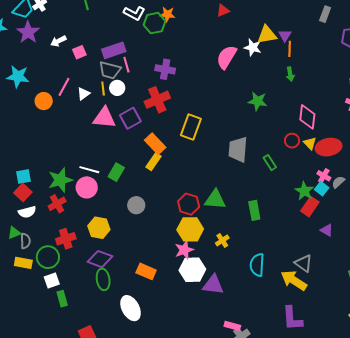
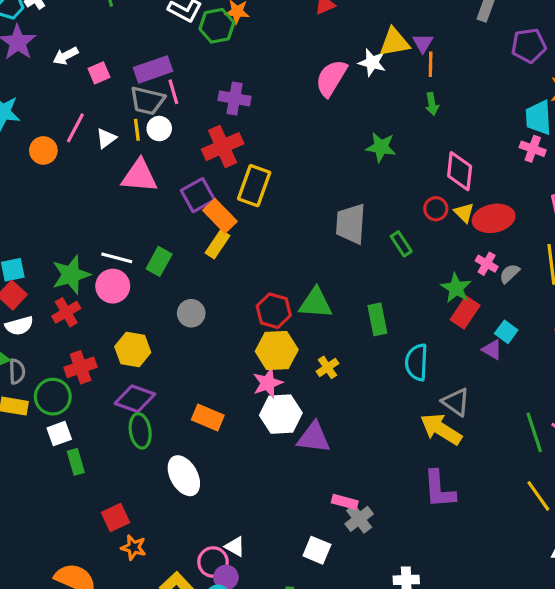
purple square: (130, 118) -> (198, 195), moved
yellow rectangle: (191, 127) -> (254, 186), moved
cyan square: (322, 189) -> (506, 332), moved
cyan semicircle: (257, 265) -> (417, 362), moved

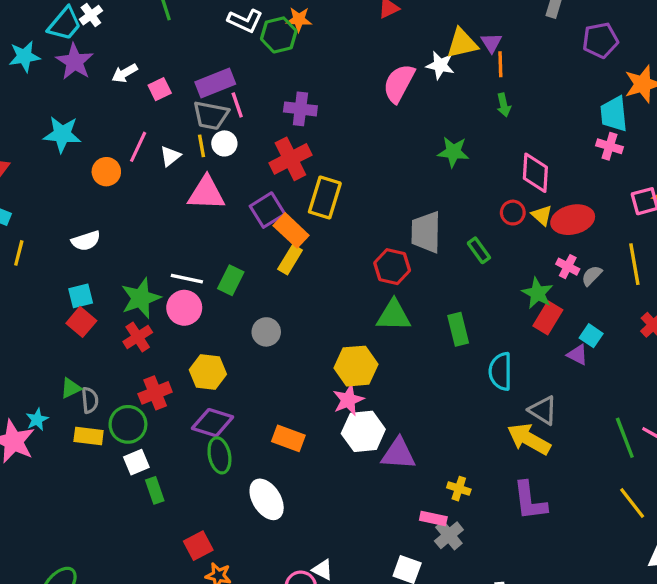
red hexagon: (274, 311) -> (392, 267), moved
white semicircle: (19, 326) -> (86, 241), moved
yellow cross: (328, 367) -> (459, 489), moved, turned -35

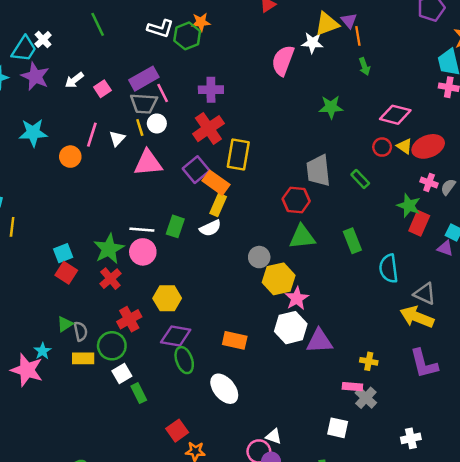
pink diamond: (535, 173) -> (395, 115), turned -72
white semicircle: (86, 241) -> (210, 228), moved
gray circle: (266, 332) -> (259, 257), moved
pink star: (348, 400) -> (297, 298), moved

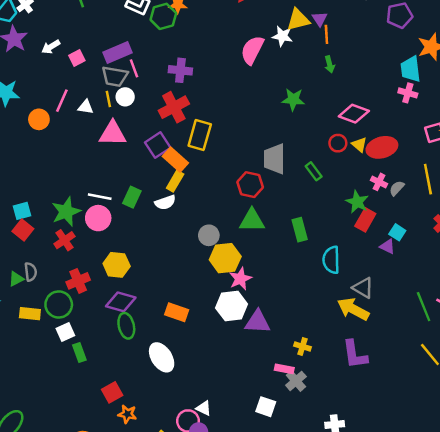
white triangle: (117, 138) -> (86, 107), turned 49
gray semicircle: (81, 331) -> (31, 272), moved

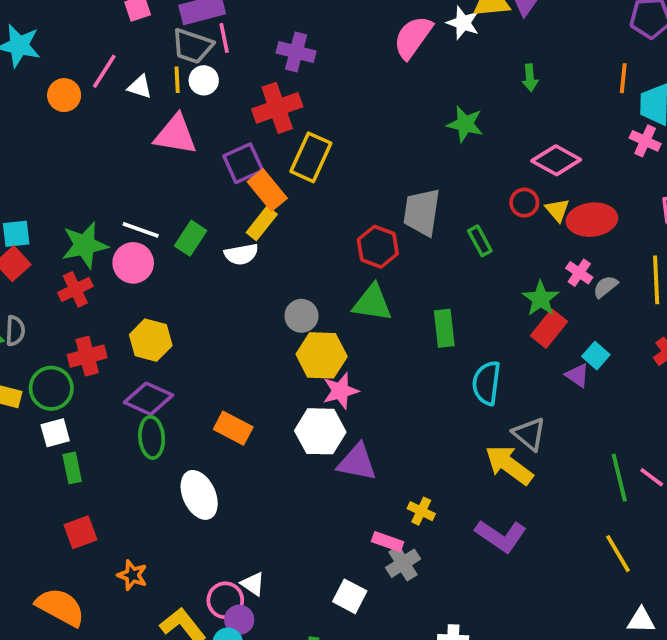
orange line: (326, 34) -> (623, 78), moved
purple L-shape: (355, 354) -> (501, 536), turned -56
red square: (112, 392) -> (80, 532), moved

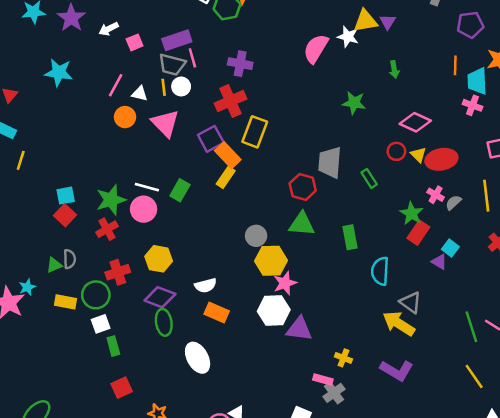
orange circle: (64, 95) -> (125, 117), moved
pink triangle: (176, 135) -> (165, 123), turned 40
white semicircle: (241, 254) -> (206, 285), moved

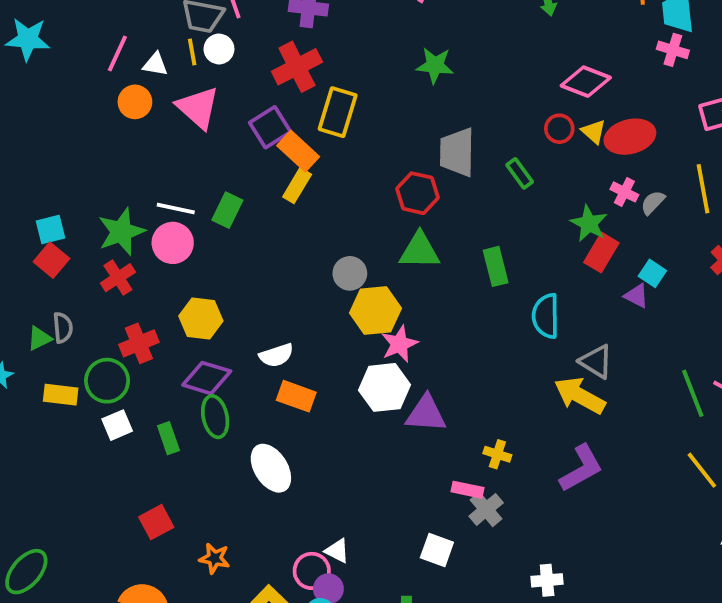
green star: (354, 103) -> (435, 65), moved
green rectangle: (113, 346) -> (168, 438), moved
purple L-shape: (397, 370) -> (581, 468), turned -56

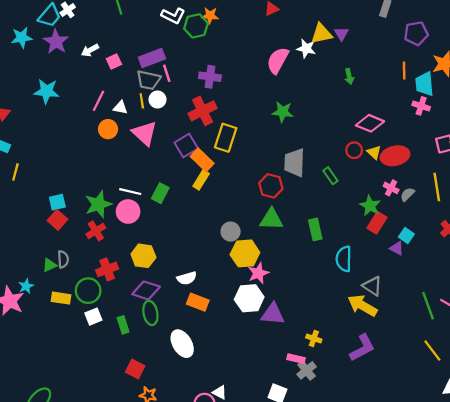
red square: (156, 522) -> (135, 369), moved, turned -36

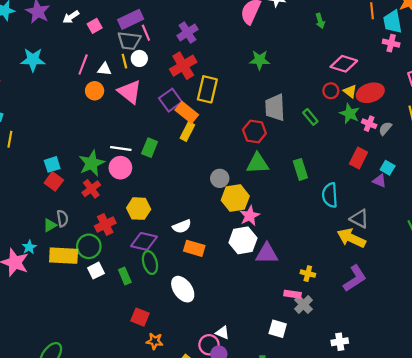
purple cross: (210, 77) -> (187, 33), turned -36
green star: (370, 206) -> (350, 114), moved
yellow rectangle: (61, 298) -> (64, 256), size x1.5

